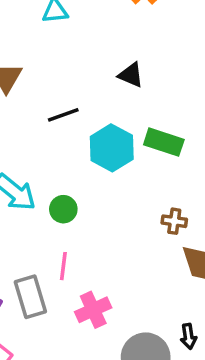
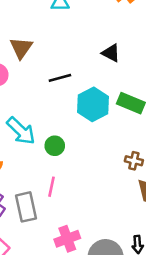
pink cross: (93, 310) -> (67, 239), moved

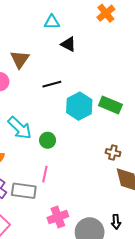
black triangle: (111, 53) -> (68, 44), moved
gray rectangle: (26, 207) -> (24, 191), turned -70

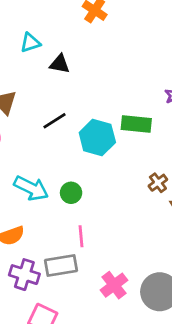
brown cross: (113, 153) -> (158, 183), turned -32

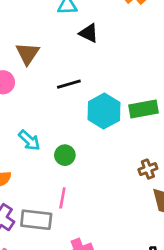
green rectangle: (136, 124) -> (143, 109), turned -32
cyan arrow: (31, 188) -> (29, 140), size x0.7

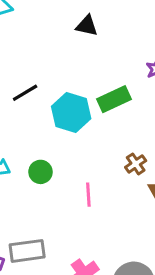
black triangle: (89, 33) -> (87, 26), moved
pink line: (62, 198) -> (88, 195), moved

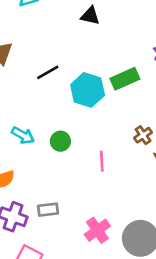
black triangle: (87, 26) -> (90, 16), moved
gray rectangle: (27, 251) -> (48, 210), size x0.7

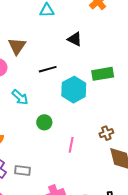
black triangle: (90, 16) -> (75, 39), moved
green rectangle: (125, 79) -> (103, 74), moved
cyan arrow: (23, 135) -> (20, 97), moved

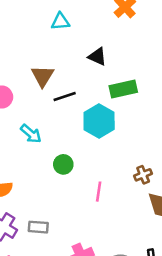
brown triangle: (17, 46) -> (43, 76), moved
green rectangle: (103, 74) -> (123, 89), moved

